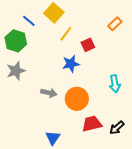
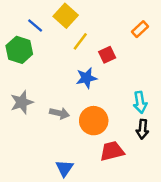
gray star: (16, 71) -> (22, 102), moved
black arrow: (117, 128) -> (142, 129), moved, turned -42

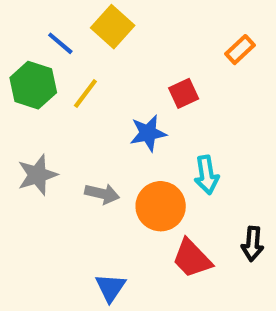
yellow line: (80, 41) -> (85, 93), moved
cyan arrow: (140, 102) -> (207, 175), moved
black arrow: (142, 129) -> (253, 244), moved
red trapezoid: (112, 151) -> (192, 258), turned -120

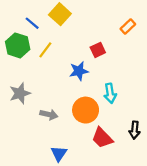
gray arrow: (102, 194) -> (49, 115), moved

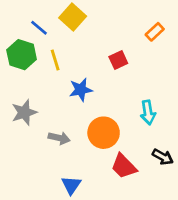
yellow line: (45, 50) -> (55, 60), turned -54
blue star: (79, 71) -> (81, 90), moved
cyan arrow: (110, 93) -> (148, 112), moved
black arrow: (135, 130) -> (163, 157), turned -66

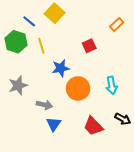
orange circle: (104, 133) -> (78, 88), moved
blue triangle: (71, 185) -> (54, 124), moved

